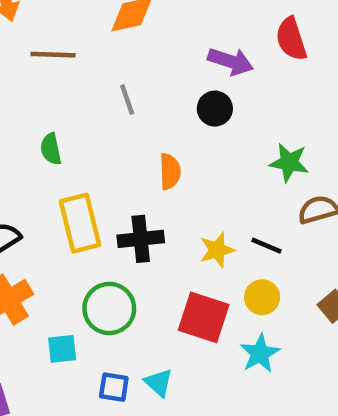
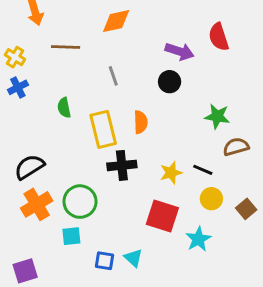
yellow rectangle: (80, 223) -> (103, 129), moved
yellow circle: (262, 297) -> (211, 199), moved
green circle: (109, 308) -> (80, 202), moved

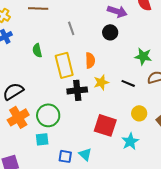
black line: (203, 170) -> (128, 83), moved
yellow star: (171, 173) -> (101, 82), moved

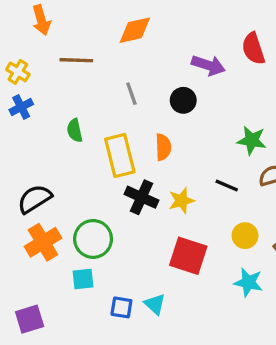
black circle: (110, 32) -> (183, 100), moved
yellow star: (101, 82) -> (182, 201), moved
black cross: (77, 90) -> (141, 197), turned 30
cyan star: (130, 141) -> (248, 282), moved, turned -30

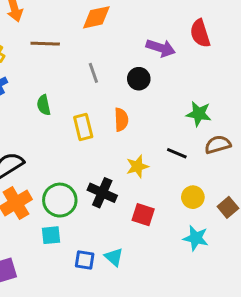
yellow rectangle: (120, 155) -> (83, 127), size x0.7
black cross: (141, 197) -> (102, 193), moved
red square: (188, 256) -> (143, 215), size x0.7

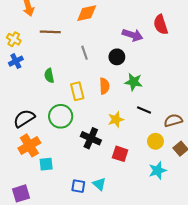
green star: (199, 114) -> (134, 82), moved
brown semicircle: (218, 145) -> (173, 120), moved
green circle: (60, 200) -> (61, 116), moved
cyan square: (51, 235) -> (46, 164), moved
cyan star: (196, 238) -> (158, 170), turned -30

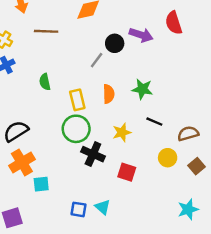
gray line: (85, 53) -> (97, 60), moved, turned 56
black circle: (117, 57) -> (115, 43), moved
green circle: (61, 116) -> (76, 129), moved
cyan star: (158, 170) -> (188, 209), moved

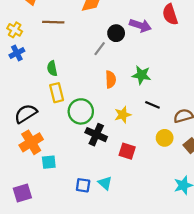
yellow rectangle: (77, 100) -> (57, 93), moved

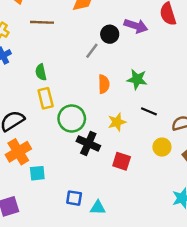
cyan triangle: (105, 183) -> (98, 208), moved, turned -40

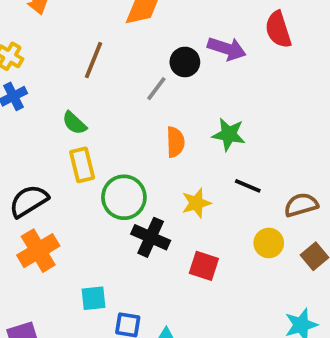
brown line: (42, 22) -> (93, 60), moved, turned -70
green semicircle: (41, 72) -> (74, 123), turned -35
cyan square: (37, 173) -> (93, 298), moved

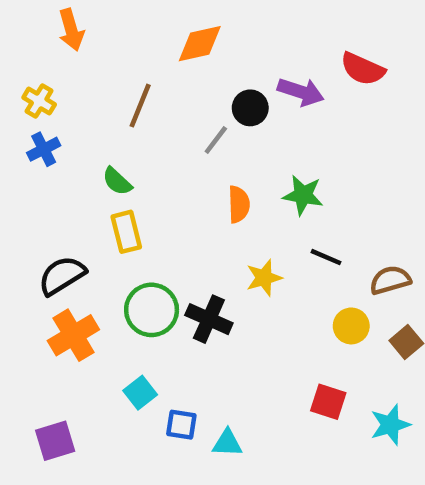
red semicircle: (278, 30) -> (363, 69), turned -48
green circle: (124, 197) -> (152, 310), moved
red square: (204, 266) -> (328, 402), moved
cyan square: (93, 298) -> (140, 393), turned -32

